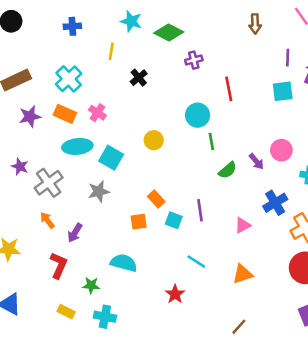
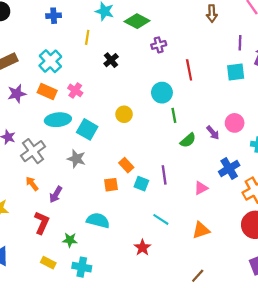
gray star: (99, 191) -> (76, 159), turned 30

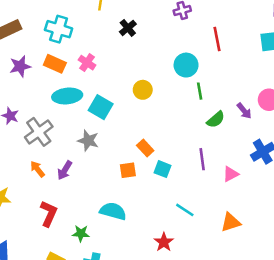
cyan cross: (50, 61) -> (59, 29), turned -30
purple line: (164, 175) -> (202, 159), moved
purple arrow: (56, 194) -> (65, 170), moved

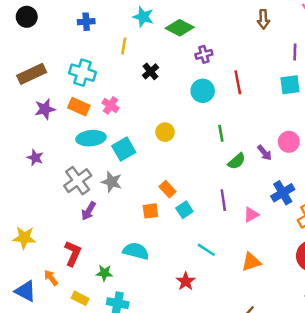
cyan circle: (186, 65) -> (203, 91), moved
cyan square: (101, 107) -> (124, 149), turned 30
gray cross: (39, 132) -> (78, 181), moved
orange arrow: (37, 169) -> (51, 278), moved
cyan square: (163, 169) -> (184, 210), turned 35

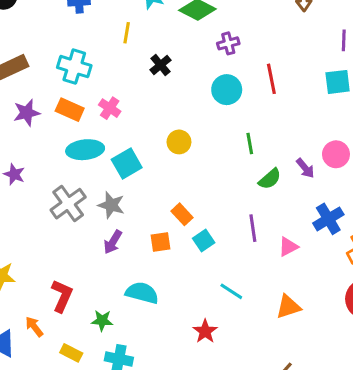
purple arrow: (89, 211) -> (113, 242), moved

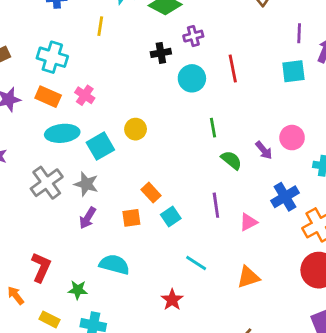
black cross: (161, 65) -> (161, 53), moved, turned 30
yellow circle: (179, 142) -> (136, 129), moved
green semicircle: (270, 179) -> (231, 160), turned -100

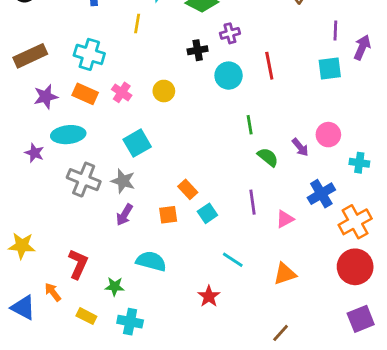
yellow circle: (136, 129) -> (164, 91), moved
cyan ellipse: (62, 133) -> (68, 135), moved
gray cross: (47, 183) -> (84, 180), turned -32

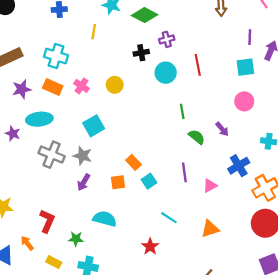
pink circle: (328, 135) -> (244, 101), moved

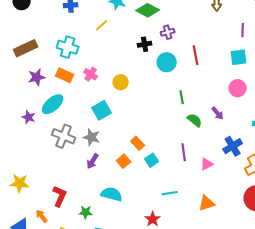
yellow line: (94, 32) -> (102, 25), turned 40
yellow circle: (115, 85) -> (121, 82), moved
cyan ellipse: (39, 119) -> (53, 104), turned -35
orange square: (118, 182) -> (124, 161), turned -32
cyan line: (169, 218) -> (170, 193), turned -42

